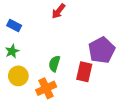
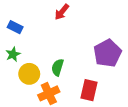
red rectangle: (84, 72) -> (89, 90), moved
yellow circle: (18, 76) -> (29, 74), moved

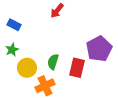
red rectangle: (89, 90) -> (77, 68), moved

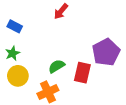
green semicircle: (53, 62) -> (57, 66), turned 42
yellow circle: (27, 68) -> (18, 76), moved

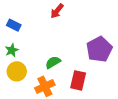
red rectangle: (82, 73) -> (78, 80), moved

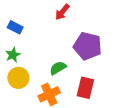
purple pentagon: (99, 49) -> (88, 46), moved, turned -30

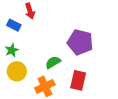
red arrow: (62, 12) -> (30, 11), moved, turned -56

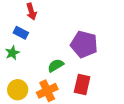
blue rectangle: (14, 25) -> (21, 33), moved
yellow circle: (17, 71) -> (18, 90), moved

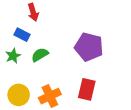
green semicircle: (56, 65) -> (40, 55), moved

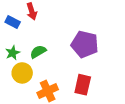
blue rectangle: (22, 35) -> (13, 22), moved
yellow circle: (19, 95) -> (22, 73), moved

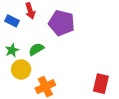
purple pentagon: (85, 44) -> (62, 23), moved
red rectangle: (83, 85) -> (101, 84), moved

